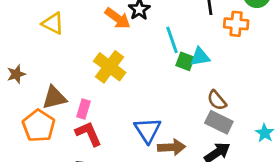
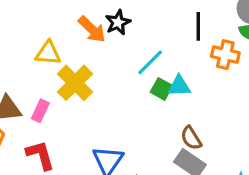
yellow triangle: (53, 23) -> (48, 53), moved, turned -30
cyan line: (172, 40) -> (150, 62), turned 56
pink rectangle: (84, 109) -> (40, 111), moved

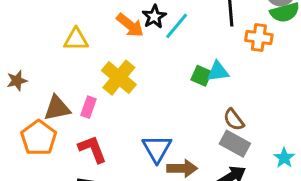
yellow triangle: (48, 53) -> (76, 39), moved
cyan line: (150, 62) -> (177, 26), moved

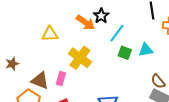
cyan line: (177, 26) -> (117, 33), moved
green square: (201, 76) -> (125, 53), moved
brown triangle: (57, 108) -> (40, 81), turned 36

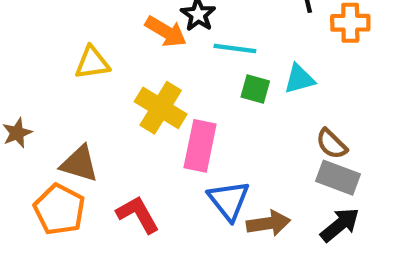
cyan line: (117, 33) -> (235, 49), turned 66
pink rectangle: (61, 79) -> (200, 146), moved, size x1.6

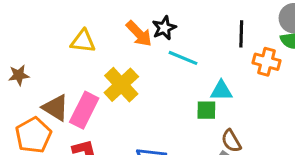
green square: (255, 89) -> (206, 110), moved, turned -30
pink rectangle: (200, 146) -> (84, 110), moved

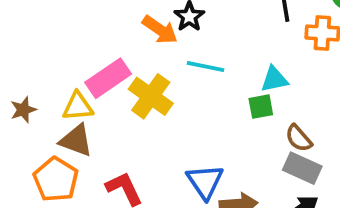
yellow triangle: (83, 41) -> (78, 106), moved
cyan line: (183, 58) -> (206, 67), moved
pink rectangle: (84, 110) -> (108, 78), moved, turned 40

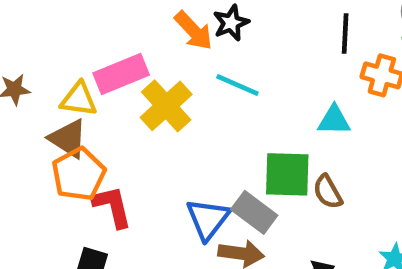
cyan triangle: (274, 79) -> (334, 120), moved
green square: (261, 107) -> (287, 174), moved, size x1.6
gray rectangle: (302, 168) -> (254, 212), moved
orange pentagon: (56, 179) -> (79, 174), moved

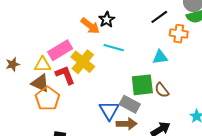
black line: (345, 33) -> (159, 17), turned 60
red L-shape: (112, 206) -> (65, 75), moved

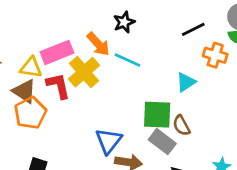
orange arrow: (90, 26) -> (98, 44), moved
cyan triangle: (160, 57) -> (186, 82), turned -35
gray rectangle: (130, 104) -> (162, 142), moved

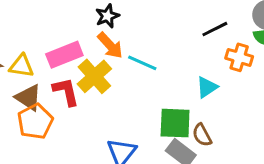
black star: (124, 22) -> (107, 16), moved
yellow triangle: (31, 67) -> (21, 66), moved

